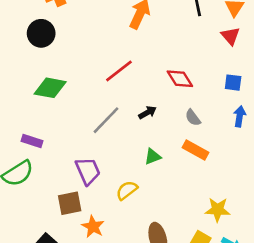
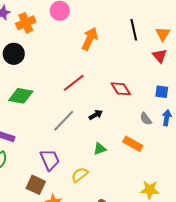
gray semicircle: (193, 118) -> (146, 119), moved
brown square: (70, 203) -> (36, 185), turned 36

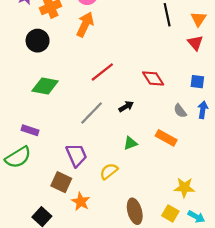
orange arrow: (90, 39) -> (85, 24), moved

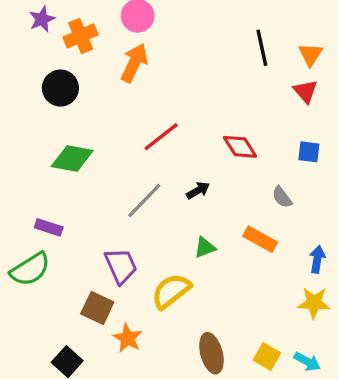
blue arrow: (203, 110) -> (317, 259), moved
yellow semicircle: (109, 171) -> (171, 291), size x1.4
yellow star: (184, 187) -> (314, 303), moved

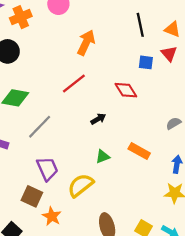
orange triangle: (311, 54) -> (172, 29), turned -42
orange arrow: (134, 63) -> (86, 43), moved
blue square: (309, 152) -> (146, 62), moved
gray semicircle: (282, 197) -> (173, 123), moved, turned 96
gray line: (144, 200) -> (40, 127), moved

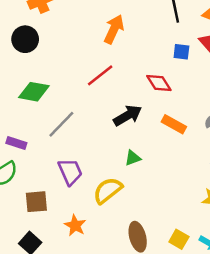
black arrow: (98, 119) -> (128, 115), size x1.6
orange rectangle: (139, 151) -> (174, 124), moved
brown square: (32, 196) -> (36, 202), moved, turned -30

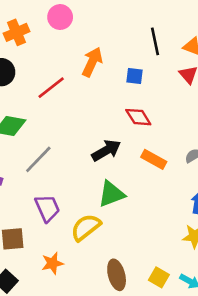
blue square: (181, 52) -> (134, 76), moved
red line: (100, 75) -> (51, 88), moved
green triangle: (133, 158) -> (111, 194), size x1.6
orange star: (75, 225) -> (52, 263), turned 30

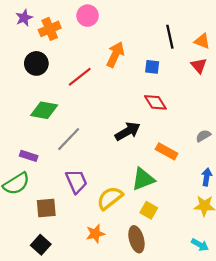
orange rectangle: (154, 159) -> (167, 151), moved
green triangle: (111, 194) -> (143, 179), moved
orange star: (52, 263) -> (95, 234), moved
yellow square: (159, 277) -> (149, 210), moved

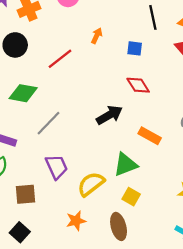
orange arrow: (115, 55) -> (97, 36), size x0.6

